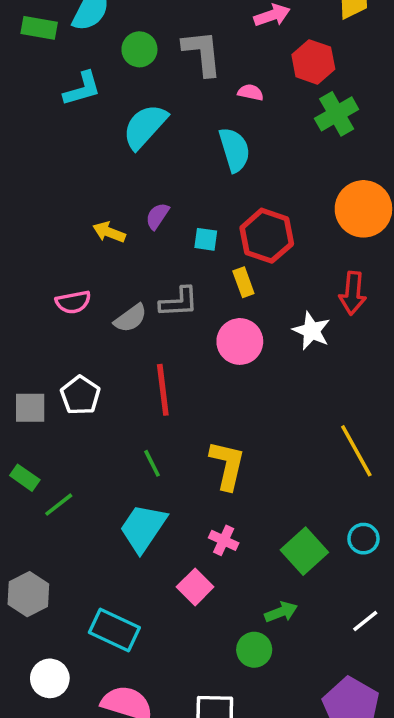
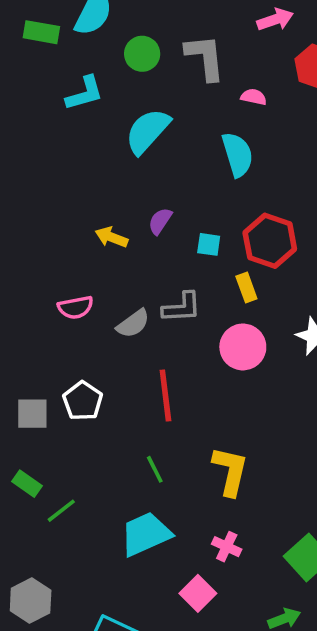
cyan trapezoid: (143, 528) -> (146, 534), turned 32

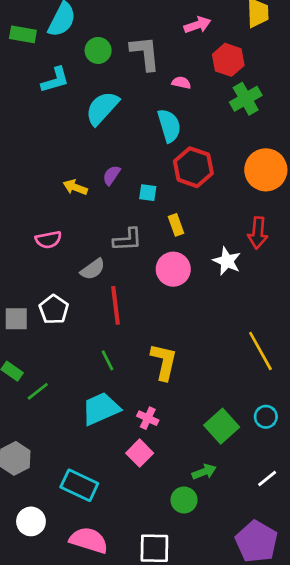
red hexagon: (270, 241) -> (193, 167), moved
gray semicircle: (133, 324) -> (93, 269), moved
pink cross: (227, 547) -> (148, 418), moved

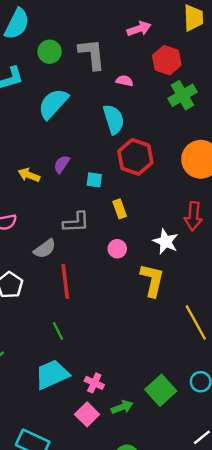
pink circle: (173, 269) -> (117, 249), size x0.6
yellow L-shape: (164, 362) -> (152, 280), moved
green arrow: (204, 472) -> (122, 407), moved

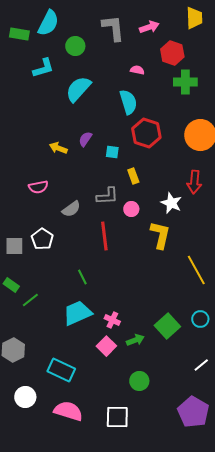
gray L-shape: (92, 54) -> (113, 28), moved
green cross: (183, 95) -> (185, 82), turned 30
gray L-shape: (76, 222) -> (107, 196), moved
red line: (65, 281) -> (104, 236), moved

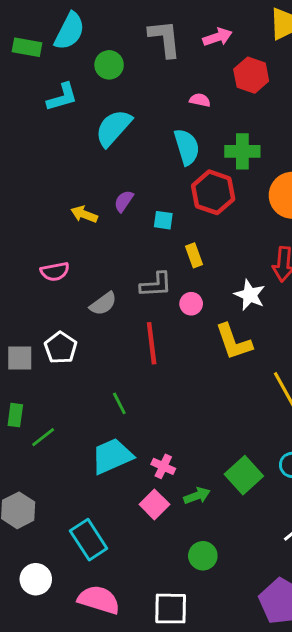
green cross: (185, 82) -> (242, 151), moved
yellow L-shape: (160, 235) -> (234, 342), turned 148
green rectangle: (11, 285) -> (15, 415), turned 63
cyan rectangle: (61, 370) -> (89, 540), turned 32

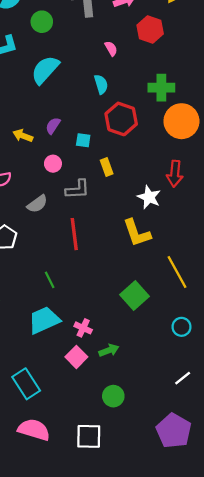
pink semicircle: (200, 100) -> (111, 49), turned 48
cyan semicircle: (187, 147) -> (101, 84), size x0.7
green cross: (242, 151) -> (161, 88), moved
pink circle: (191, 304) -> (53, 164), moved
green square: (244, 475) -> (135, 296), moved

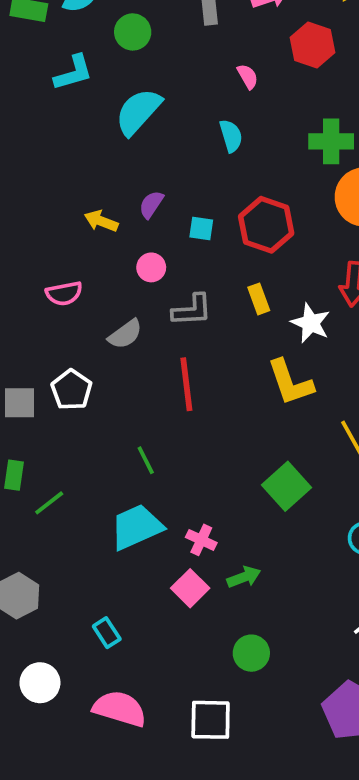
red hexagon: (121, 119) -> (266, 225), moved
yellow rectangle: (107, 167) -> (259, 299), moved
cyan rectangle: (26, 384) -> (107, 633), size x0.6

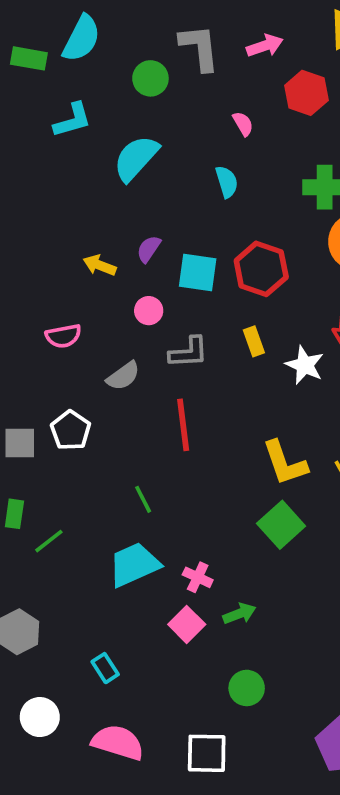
green circle: (133, 32) -> (150, 78), moved
cyan square: (201, 228) -> (198, 273), size x1.6
yellow L-shape: (290, 382) -> (285, 463), moved

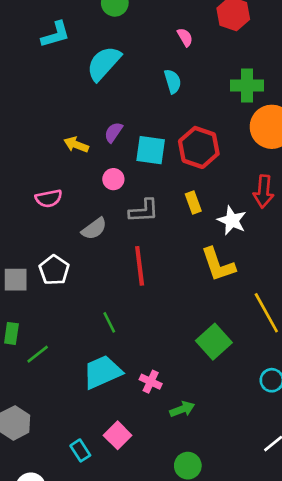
yellow L-shape: (285, 463) -> (218, 265), moved
pink square: (187, 624) -> (118, 435), moved

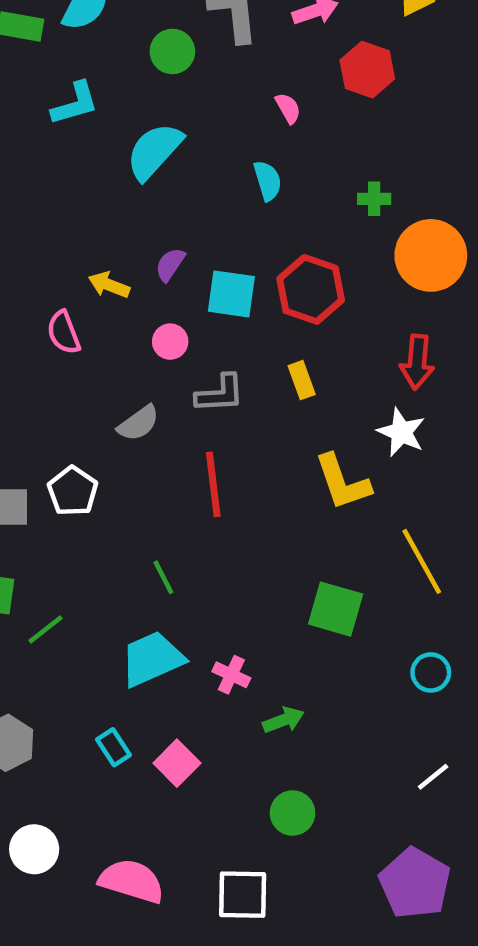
green cross: (247, 85) -> (374, 199), moved, size x0.6
pink semicircle: (49, 198) -> (64, 332), moved, turned 80
white star: (232, 220) -> (401, 432), moved
green square: (214, 342) -> (336, 609), turned -32
cyan rectangle: (80, 450) -> (113, 747), moved

